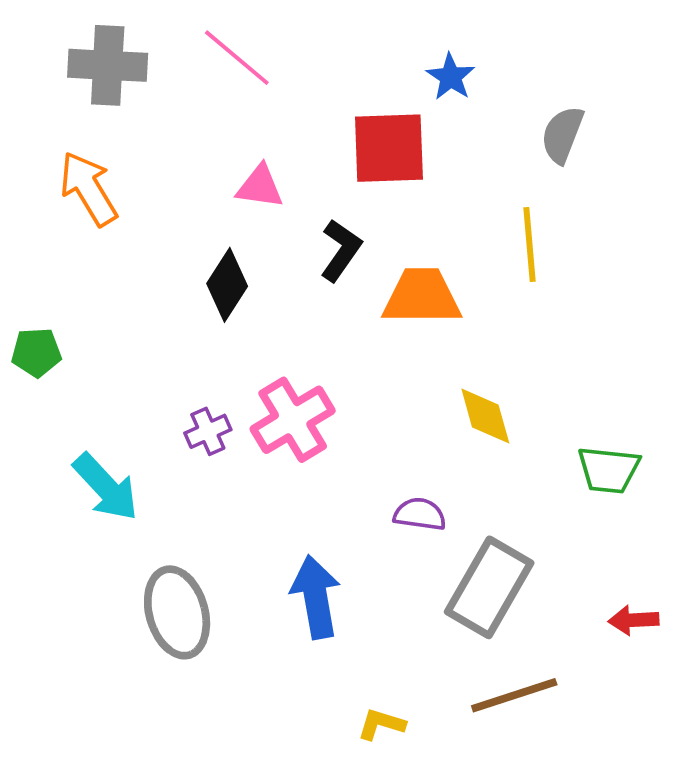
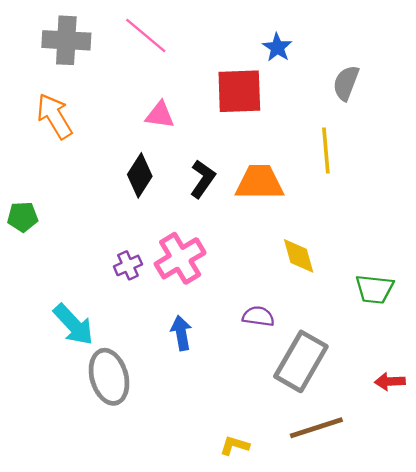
black L-shape: (341, 250) -> (203, 179), moved
cyan arrow: (106, 487) -> (73, 325), moved
blue arrow: (316, 597) -> (181, 333), moved, size x0.7

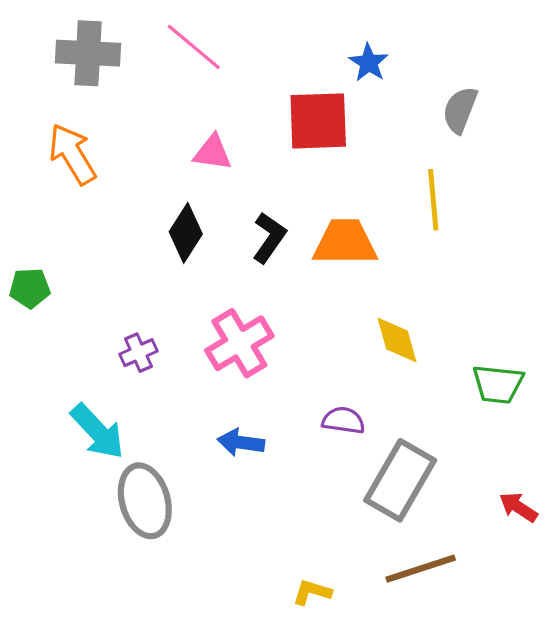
purple cross: (128, 265) -> (139, 353), moved
blue arrow: (181, 333) -> (241, 442), turned -72
red arrow: (390, 382) -> (518, 507), turned 36

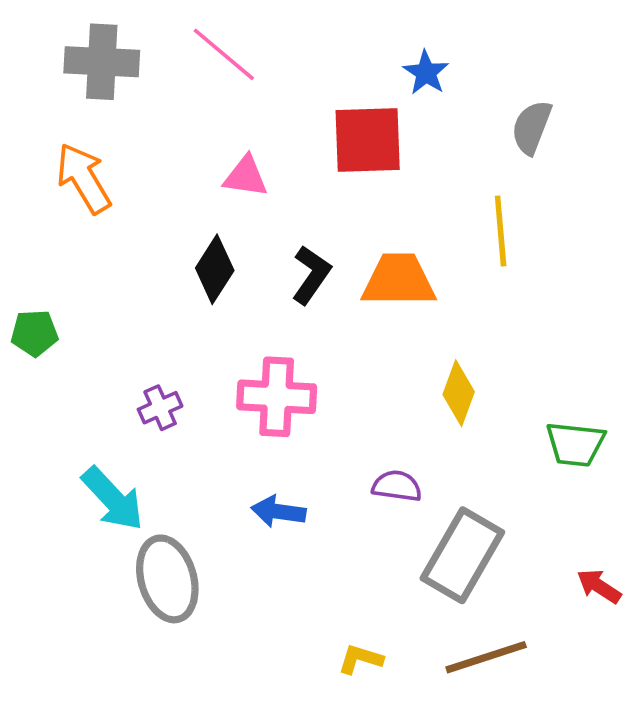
yellow diamond: (397, 340) -> (459, 393), turned 36
pink cross: (239, 343) -> (277, 397), turned 34
yellow L-shape: (312, 592) -> (360, 659), moved

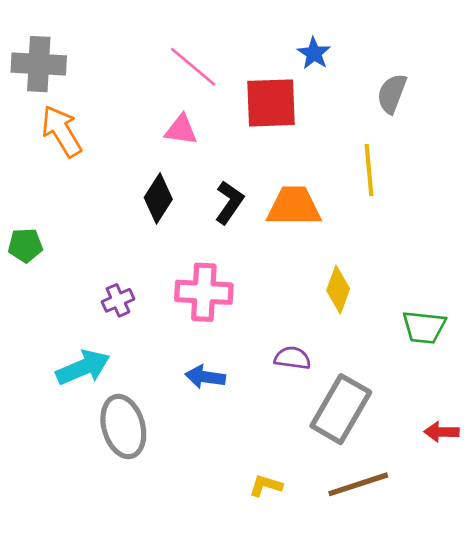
pink line: (224, 54) -> (193, 67), moved
gray cross: (102, 62) -> (39, 64), moved
cyan arrow: (113, 499) -> (83, 367), turned -70
red arrow: (599, 586) -> (442, 432), turned -32

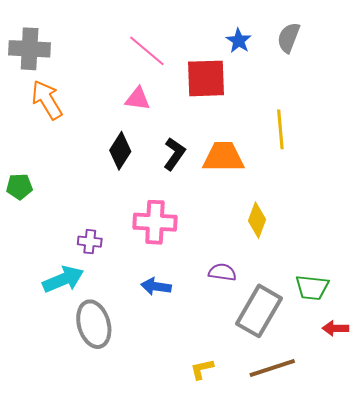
gray semicircle: (392, 94) -> (289, 38), moved
purple cross: (118, 300) -> (90, 242), moved, turned 30
green trapezoid: (424, 327) -> (312, 287), moved
yellow L-shape: (266, 486) -> (202, 369), turned -30

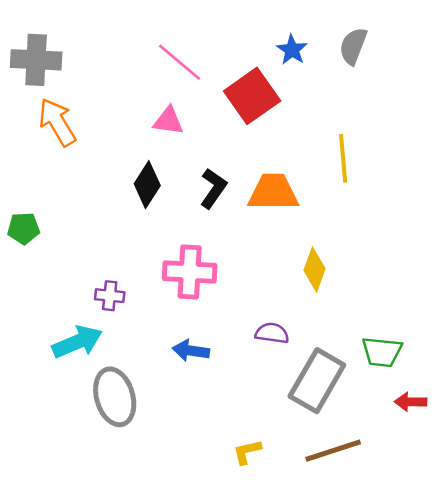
red square: (206, 78) -> (252, 96), turned -33

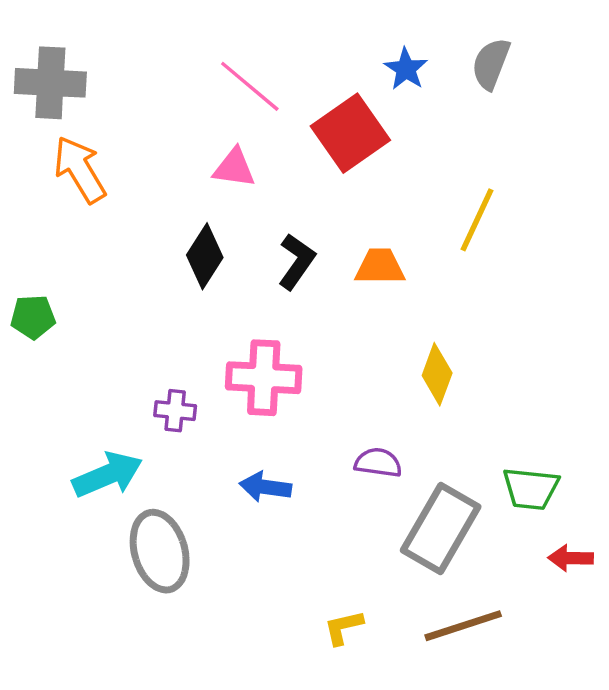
yellow line: (343, 158) -> (477, 220), turned 30
orange trapezoid: (273, 192) -> (380, 267), size x0.7
purple cross: (110, 296) -> (175, 411), moved

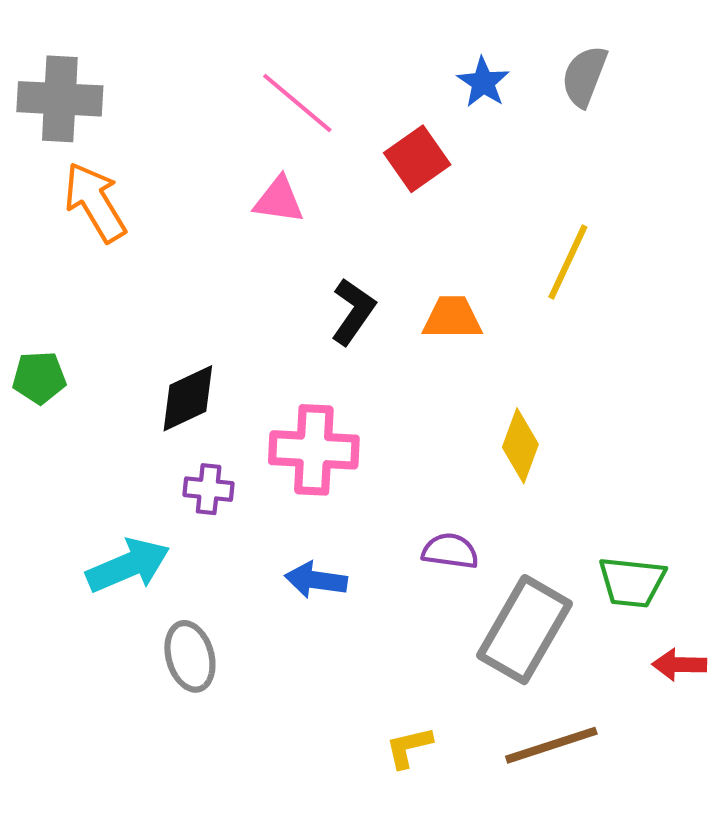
red square: (350, 133) -> (417, 159), size x0.7
black diamond: (205, 256) -> (188, 398), moved, turned 32
gray ellipse: (160, 551) -> (190, 656), size x0.7

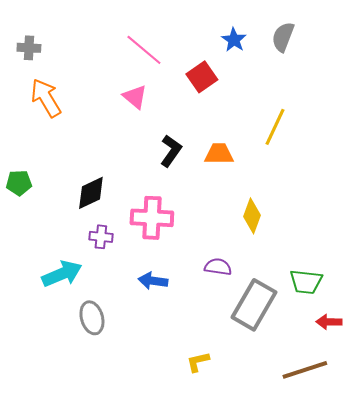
gray cross: (60, 99) -> (29, 48), size x0.6
pink triangle: (279, 200) -> (135, 97), turned 32
brown line: (551, 745) -> (305, 370), moved

